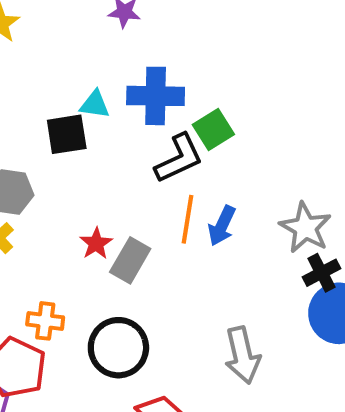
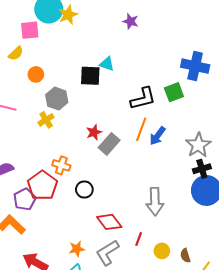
blue cross: (156, 96) -> (195, 66), moved
green square: (213, 129) -> (174, 92), moved
black circle: (118, 348) -> (84, 190), moved, size x0.6

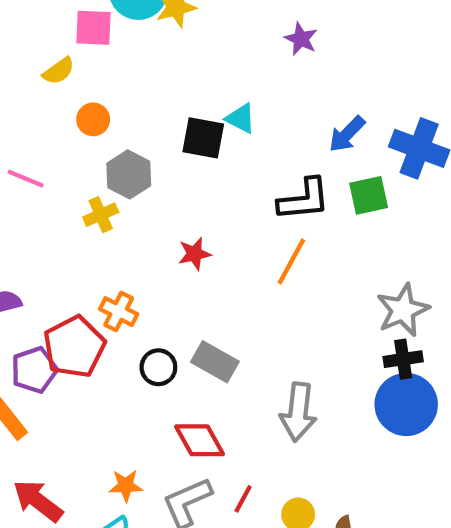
blue arrow: (157, 136) -> (347, 134), moved
gray rectangle: (109, 144) -> (215, 362), moved, turned 70
red line: (139, 239) -> (243, 499), moved

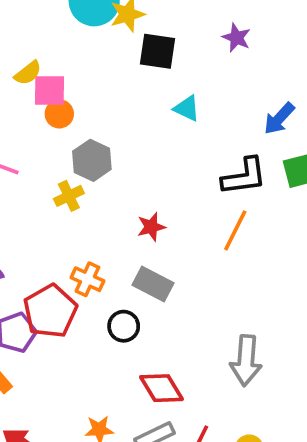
pink square: (94, 28) -> (49, 91), moved
black square: (203, 138) -> (157, 51), moved
gray rectangle: (215, 362) -> (153, 284), moved

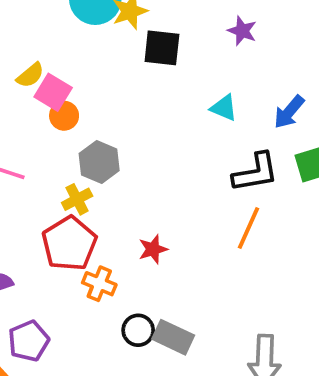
pink square: (49, 91) -> (53, 92), turned 33
cyan triangle: (187, 108) -> (224, 108), moved
red star: (151, 227) -> (153, 249), moved
gray rectangle: (153, 284) -> (173, 337), moved
red pentagon: (50, 311) -> (69, 243), moved

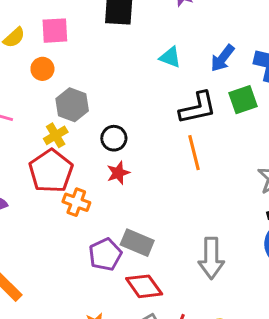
pink square: (53, 92) -> (55, 31), moved, turned -32
orange line: (249, 228) -> (194, 153), turned -36
black circle: (138, 330) -> (114, 138), moved
purple pentagon: (29, 341) -> (105, 254), moved

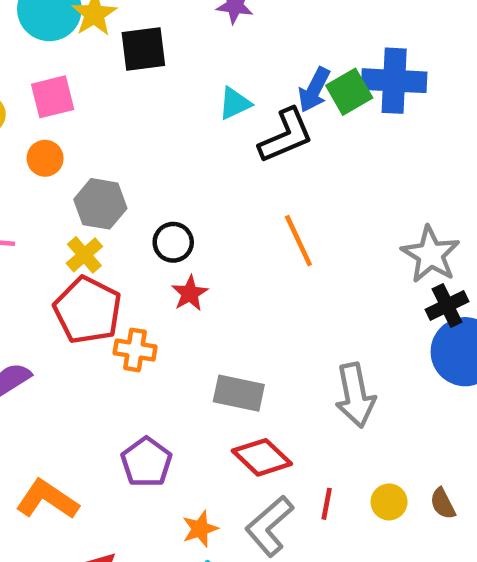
cyan triangle: (170, 57) -> (235, 103), turned -35
green square: (243, 100) -> (349, 92), moved
black L-shape: (198, 108) -> (286, 136), moved
purple pentagon: (105, 254) -> (146, 462), moved

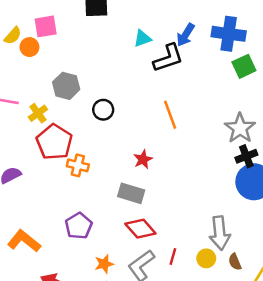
green square: (349, 92) -> (244, 66), moved
orange circle: (45, 158) -> (29, 47), moved
yellow cross: (84, 255) -> (38, 113), moved
red star: (190, 293) -> (143, 159), moved
gray arrow: (355, 395) -> (220, 233), moved

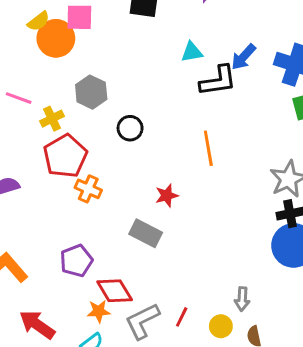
orange circle: (29, 47) -> (56, 38), size x1.6
red diamond: (140, 229) -> (115, 291), moved
gray arrow: (220, 233) -> (242, 299), size x0.6

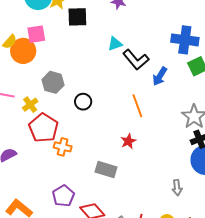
blue arrow: (243, 57) -> (160, 76), moved
black L-shape: (218, 81) -> (136, 60), turned 68
red star: (167, 195) -> (128, 141), moved
gray arrow: (242, 299) -> (177, 188), moved

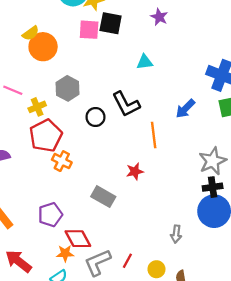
pink square: (36, 34) -> (89, 30), moved
black L-shape: (136, 60) -> (126, 104), moved

